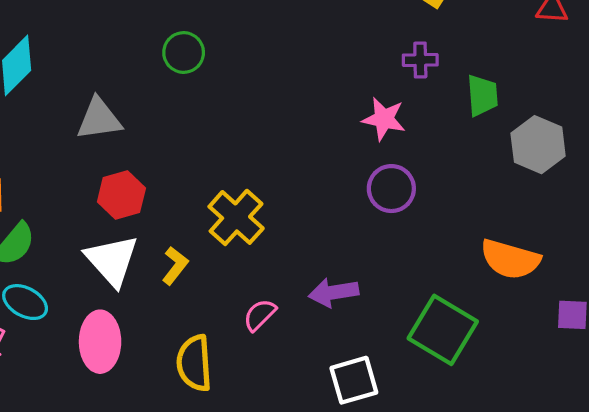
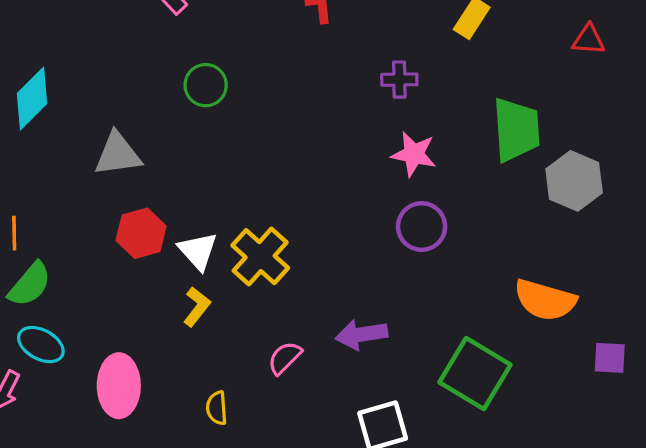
purple cross: (420, 60) -> (399, 80), moved
green trapezoid: (482, 95) -> (516, 130), size x1.5
white triangle: (112, 260) -> (198, 251), moved, size x0.7
yellow semicircle: (194, 363) -> (217, 408), size x0.6

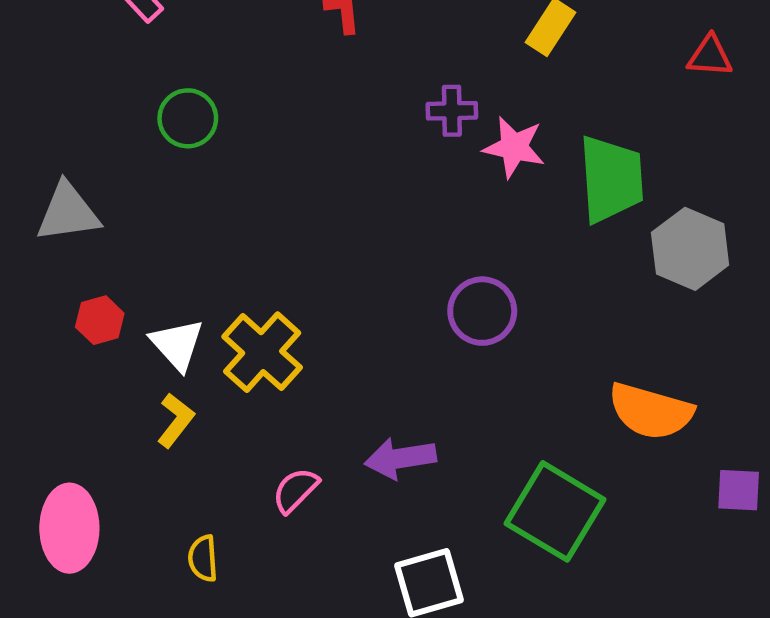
pink star: (414, 154) -> (514, 147), moved
red hexagon: (141, 233) -> (100, 320), size x0.7

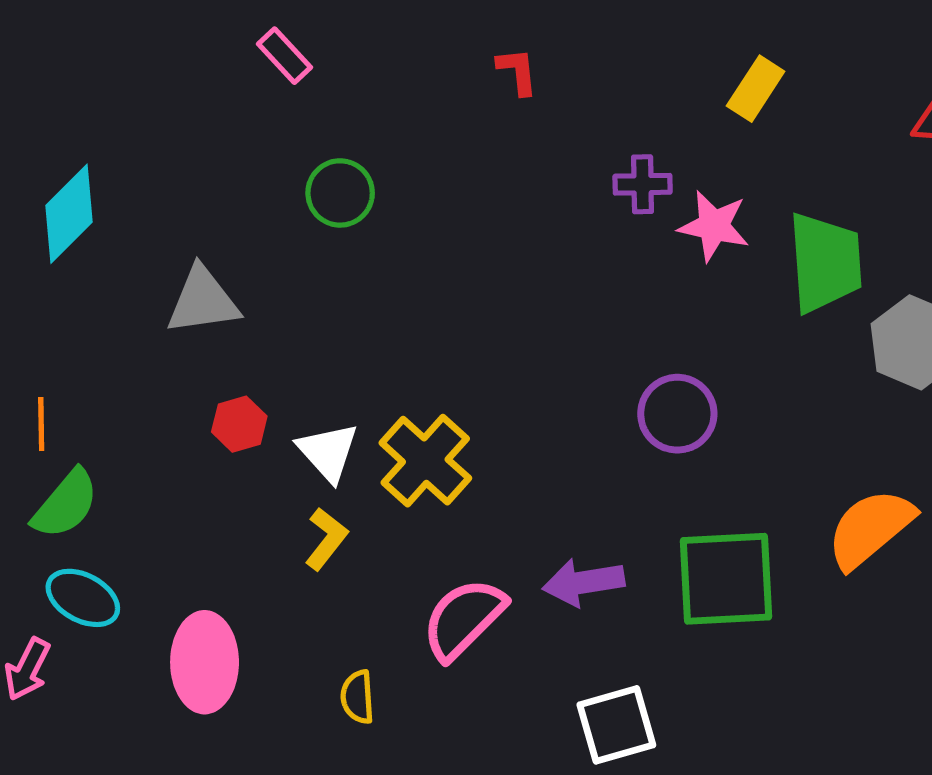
orange semicircle: (651, 411) -> (870, 528), turned 124
pink semicircle: (296, 490) -> (464, 619), size x1.6
green square: (555, 511) -> (726, 579), moved, turned -34

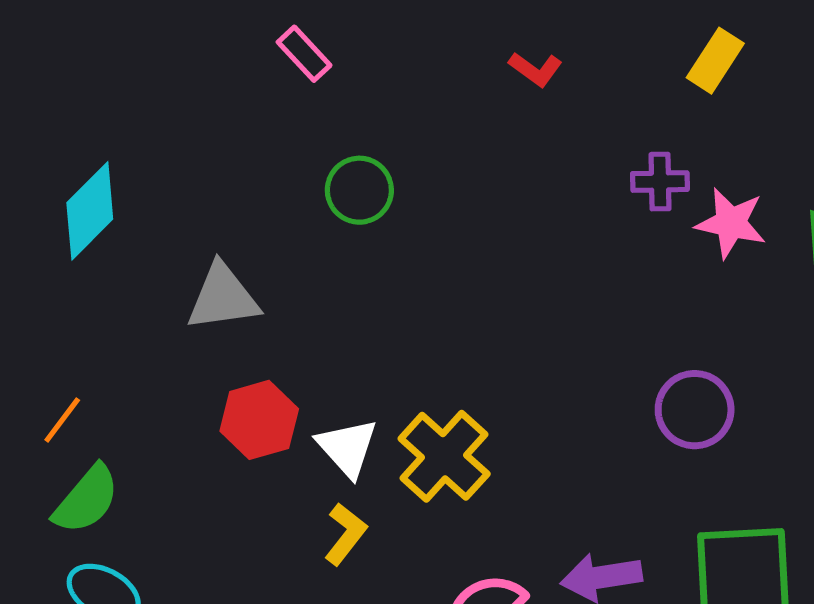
red L-shape: (517, 71) -> (536, 69), turned 132
yellow rectangle: (756, 89) -> (715, 61), moved
orange line: (41, 424) -> (62, 420), turned 38
red hexagon: (239, 424) -> (259, 420), size x1.4

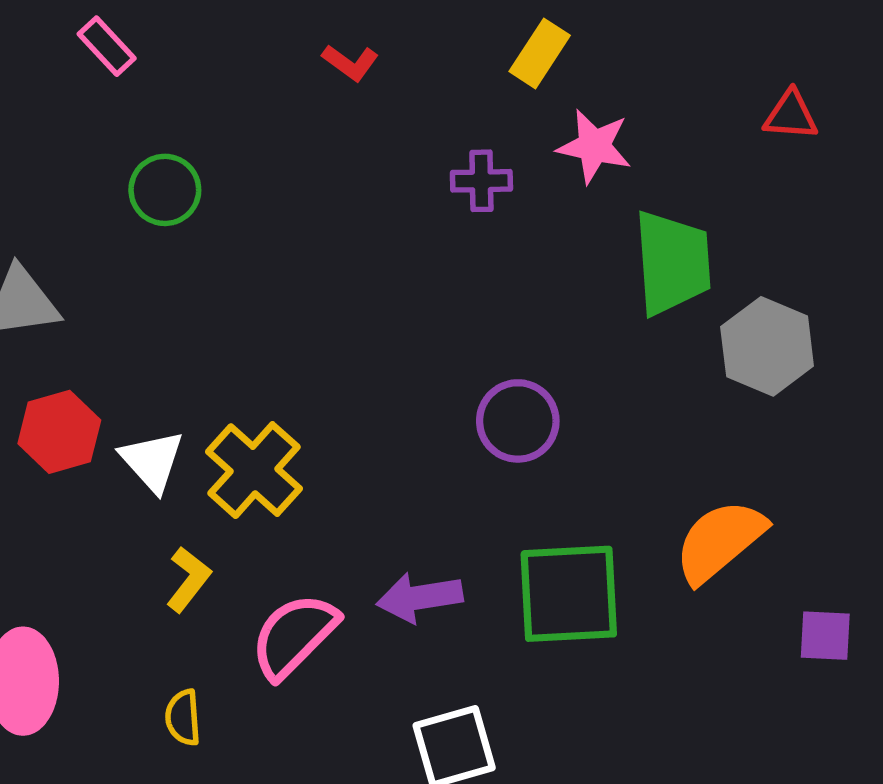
pink star: (731, 223) -> (594, 146), moved
yellow L-shape: (346, 534) -> (189, 579), moved

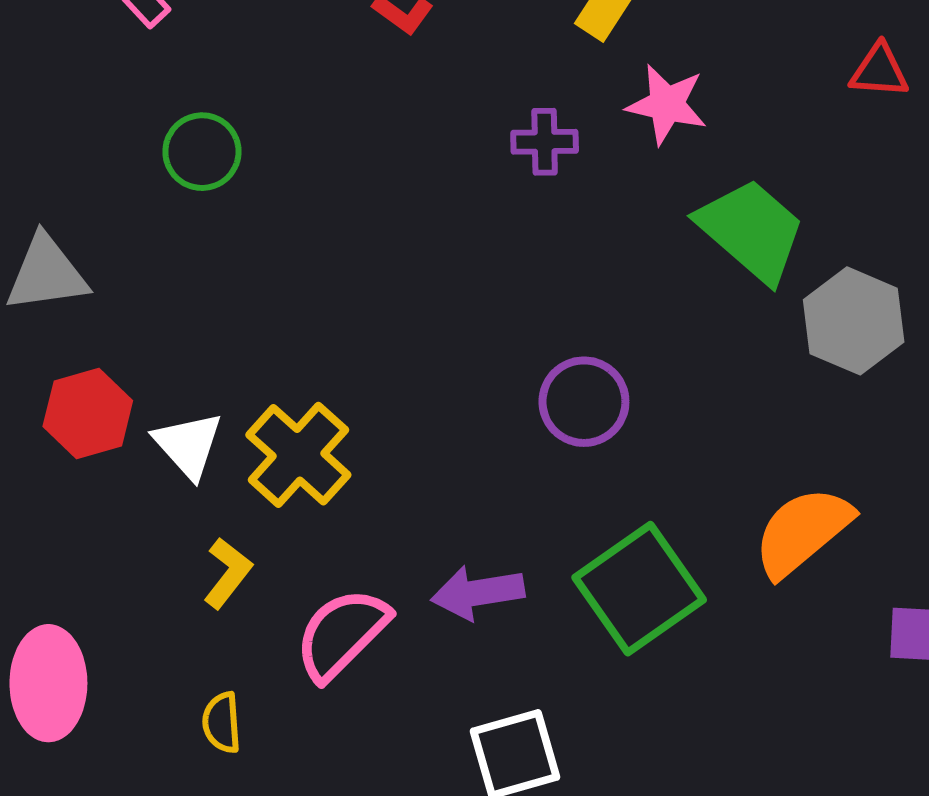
green trapezoid: (672, 263) -> (751, 230), turned -45
green square: (569, 594) -> (639, 589), turned -32

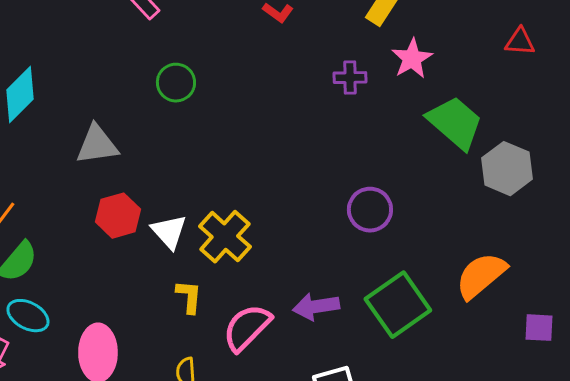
pink star: (667, 104) -> (412, 59), turned 30
yellow L-shape: (228, 573) -> (189, 297), turned -33

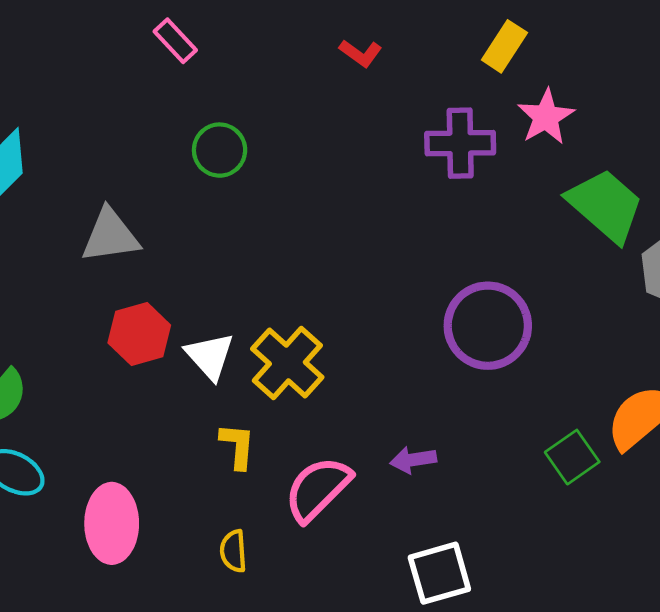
purple cross: (350, 78) -> (460, 143), size x1.5
purple circle: (370, 210) -> (488, 326), size x1.4
green square: (398, 305) -> (572, 457), moved, size x0.6
purple arrow: (316, 307) -> (413, 460), size x0.7

